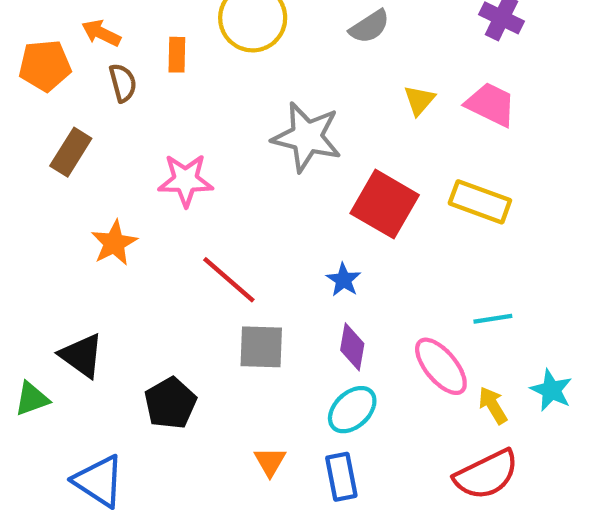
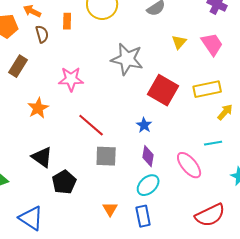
pink trapezoid: (491, 104) -> (212, 44), turned 30
yellow rectangle: (480, 202) -> (207, 89), turned -32
black triangle: (82, 356) -> (42, 157), moved
yellow arrow: (493, 405) -> (225, 112), moved, turned 72

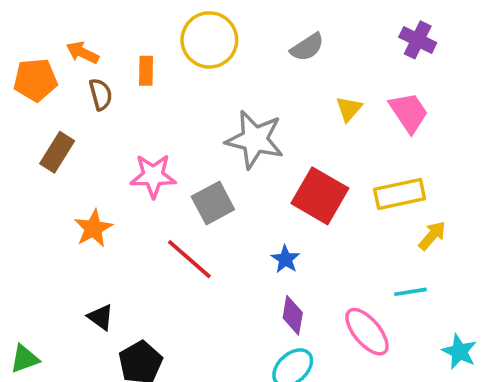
gray square: (106, 156) -> (213, 203), moved, turned -30
black triangle: (42, 157) -> (101, 317), size x0.7

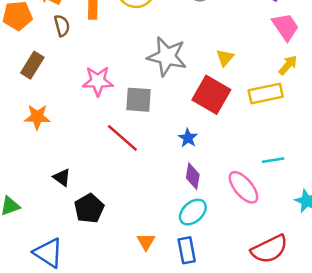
yellow triangle: (349, 109) -> (225, 58), moved
pink trapezoid: (409, 112) -> (285, 27), moved
gray square: (213, 203) -> (138, 100), turned 32
orange star: (93, 228) -> (37, 117), moved, turned 30
yellow arrow: (432, 236) -> (288, 65), moved

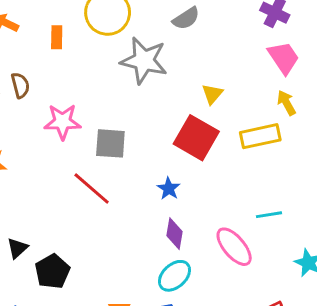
brown semicircle: (62, 26) -> (20, 85), moved
gray star: (167, 56) -> (144, 61), moved
yellow arrow: (288, 65) -> (286, 103), turned -70
black triangle: (62, 177) -> (17, 248), moved, turned 42

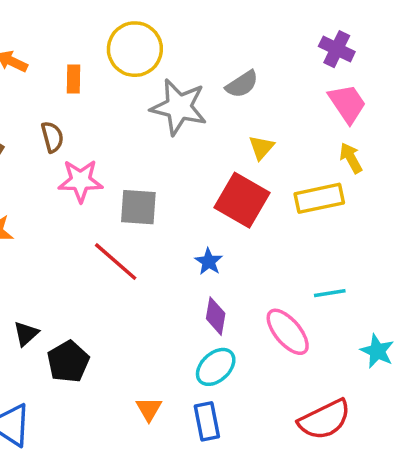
gray semicircle: (186, 18) -> (242, 84), moved
brown semicircle: (20, 85) -> (52, 137), moved

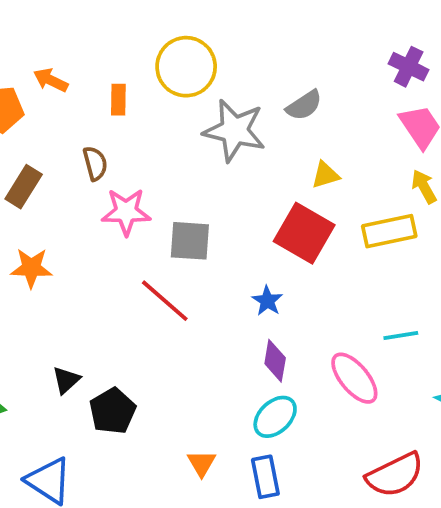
yellow triangle: (261, 147) -> (325, 175), turned 32

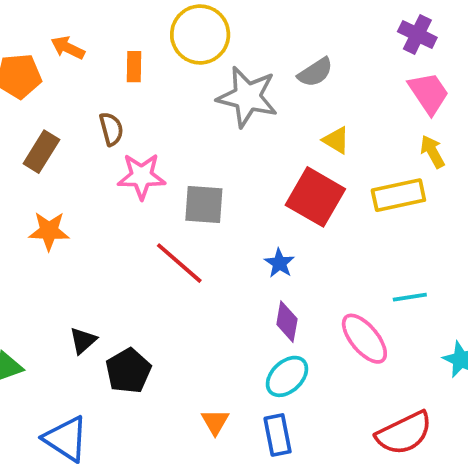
yellow triangle: (325, 175) -> (336, 140), turned 48

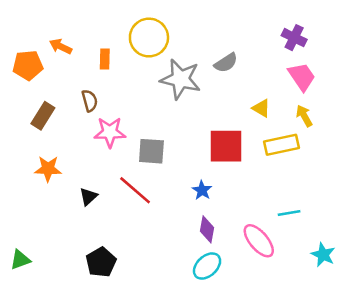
yellow triangle: (336, 140) -> (261, 108), moved
red square: (315, 197) -> (226, 146), turned -30
black triangle: (83, 341) -> (88, 197), moved

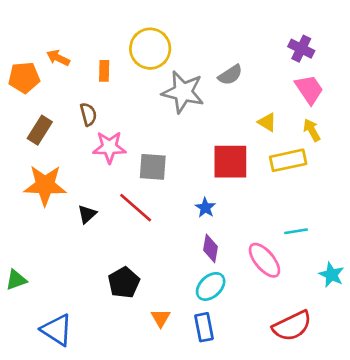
orange star: (48, 169) -> (45, 185), size x1.5
black pentagon: (101, 262) -> (124, 283), moved

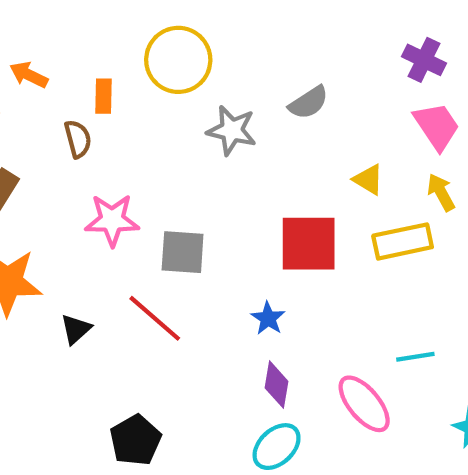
gray star: (183, 92) -> (232, 130), size x0.7
brown semicircle: (88, 114) -> (78, 139), moved

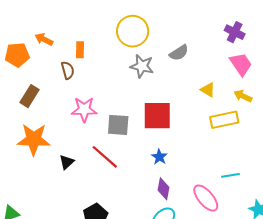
yellow circle: (178, 60) -> (133, 31), moved
yellow arrow: (441, 192) -> (243, 96), turned -36
red square: (309, 244) -> (157, 116), moved

